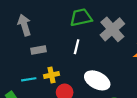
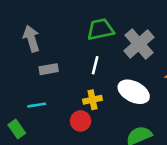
yellow cross: (52, 75) -> (92, 100), moved
white ellipse: (97, 80) -> (134, 92), moved

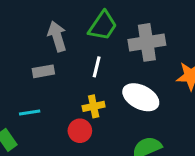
green trapezoid: (100, 29) -> (103, 26), turned 136
gray arrow: (31, 39) -> (57, 36), moved
gray cross: (139, 44) -> (147, 42), turned 32

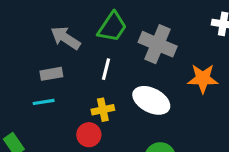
gray arrow: (57, 36) -> (65, 38), turned -40
gray cross: (147, 42) -> (158, 44), turned 32
cyan line: (30, 112) -> (44, 102), moved

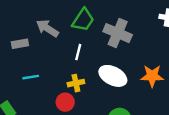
gray rectangle: (51, 74) -> (20, 44), moved
orange star: (203, 79) -> (152, 76), moved

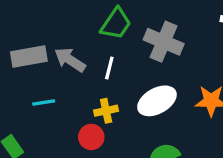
gray arrow: (47, 28) -> (70, 60), moved
gray rectangle: (20, 44) -> (29, 56), size x1.5
white ellipse: (113, 76) -> (157, 101), turned -56

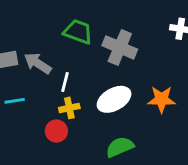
green trapezoid: (116, 24) -> (78, 32), turned -104
white line: (109, 68) -> (65, 82), moved

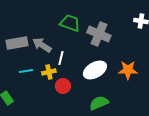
yellow cross: (69, 108) -> (49, 72), moved
red circle: (56, 131) -> (63, 86), moved

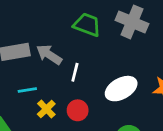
gray cross: (99, 34) -> (132, 22), moved
yellow cross: (49, 72) -> (46, 109), moved, turned -32

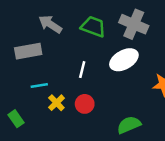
gray arrow: (49, 55) -> (50, 24), moved
white ellipse: (121, 89) -> (124, 60), moved

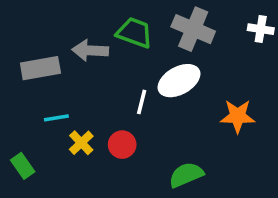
gray arrow: (50, 24) -> (90, 50), moved, turned -30
white line: (82, 70) -> (142, 102), moved

